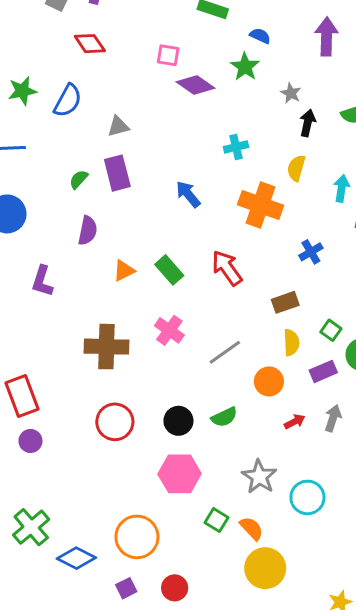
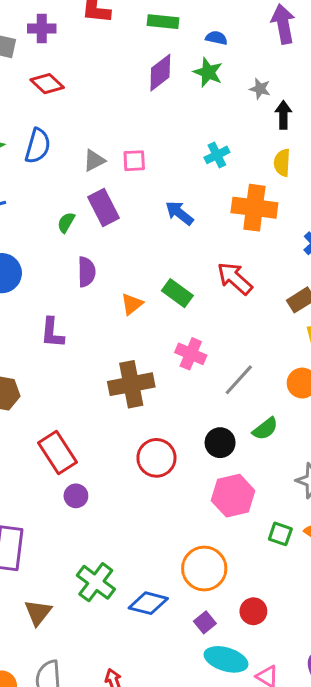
pink square: (168, 55) -> (134, 161), moved
purple diamond: (195, 85) -> (160, 73), moved, turned -60
gray line: (225, 352) -> (239, 380), moved

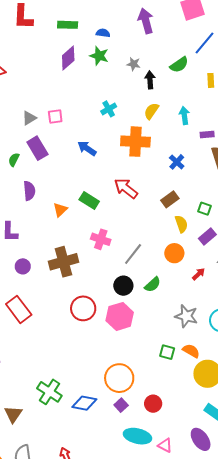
yellow semicircle: (282, 163) -> (151, 111), turned 36
black circle: (220, 443) -> (123, 286), moved
purple circle: (76, 496) -> (23, 266), moved
pink hexagon: (233, 496) -> (120, 316), moved
purple square: (205, 622) -> (121, 405), moved

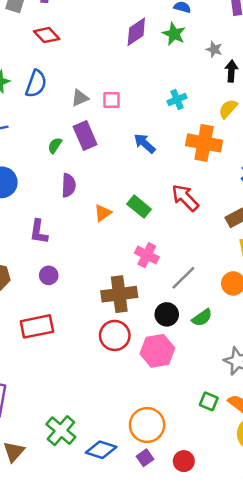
brown cross: (63, 262) -> (119, 294), moved
red rectangle: (19, 309) -> (37, 326), turned -72

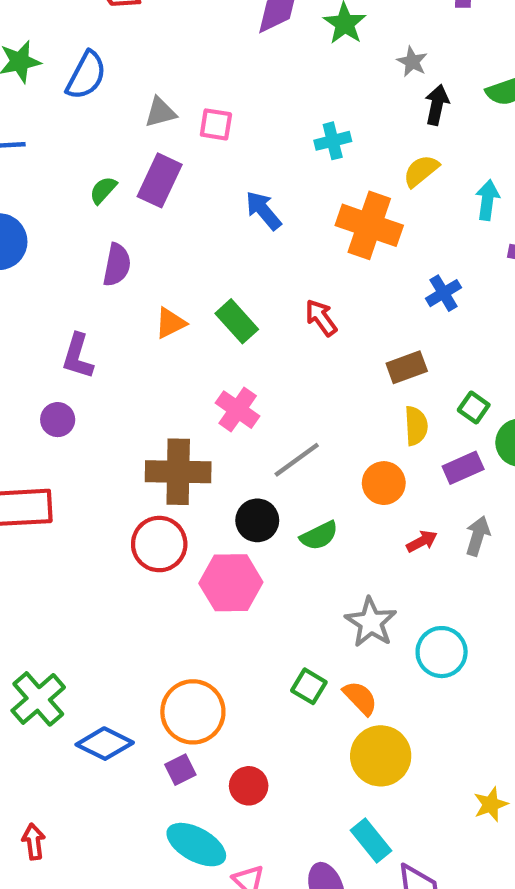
purple rectangle: (85, 135) -> (160, 180), turned 40
red arrow: (185, 198) -> (321, 318), size x0.7
purple L-shape: (39, 232) -> (78, 356), moved

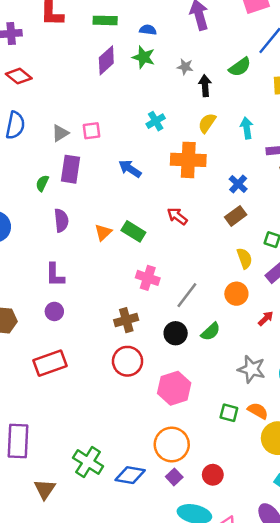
orange triangle: (170, 323) -> (103, 232), moved
brown rectangle: (407, 367) -> (236, 216), moved
brown cross: (178, 472) -> (126, 320), size x0.7
pink hexagon: (231, 583) -> (174, 388), moved

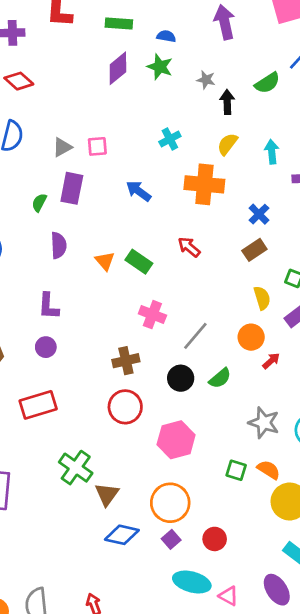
orange triangle: (103, 232) -> (105, 261), turned -30
red arrow: (266, 318) -> (271, 361), moved
green cross: (88, 462) -> (76, 468), moved
brown triangle: (45, 489) -> (107, 494), moved

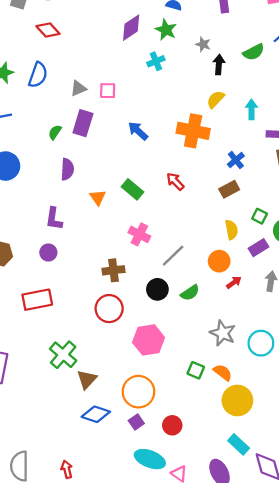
cyan cross: (170, 139) -> (156, 61), moved
orange triangle: (105, 261) -> (98, 197), moved

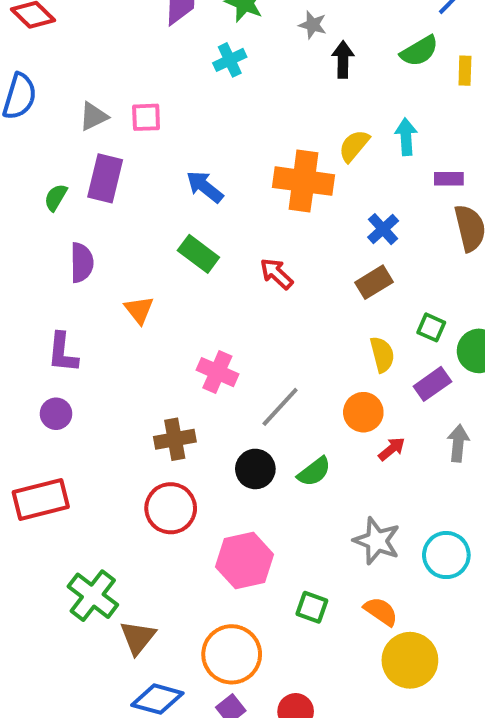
green semicircle: (254, 52) -> (419, 51), moved
yellow semicircle: (216, 99) -> (354, 146), moved
green rectangle: (133, 189) -> (198, 254), moved
green square: (196, 370) -> (312, 607), moved

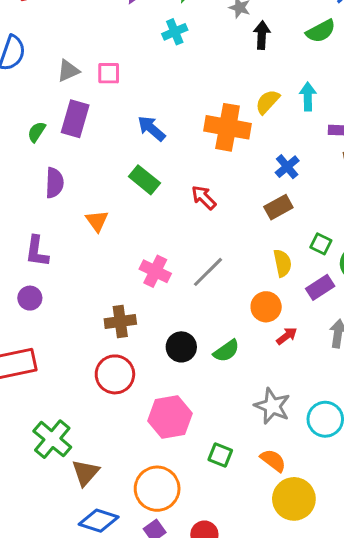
gray line: (280, 407) -> (208, 272), moved

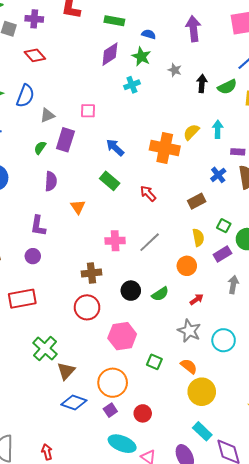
black arrow: (262, 35) -> (202, 83), moved
gray triangle: (68, 71) -> (47, 115), moved
blue cross: (287, 167) -> (218, 175), moved
pink cross: (155, 271) -> (115, 241), turned -30
red arrow: (287, 336) -> (197, 299), moved

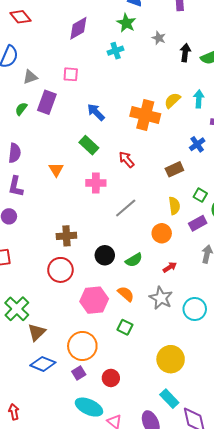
purple diamond: (110, 54) -> (78, 28), moved
purple semicircle: (51, 181) -> (15, 153), moved
pink cross: (115, 241) -> (96, 183), moved
orange semicircle: (189, 366) -> (126, 294), moved

